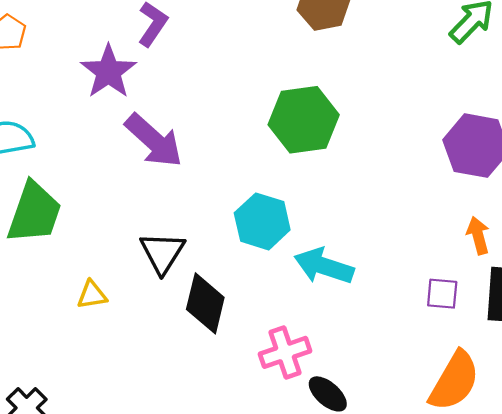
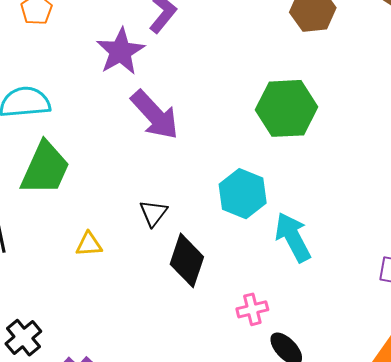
black triangle: (162, 253) -> (153, 213), size x0.7
cyan arrow: (324, 266) -> (293, 237), turned 39
pink cross: (285, 352) -> (252, 309), size x0.7

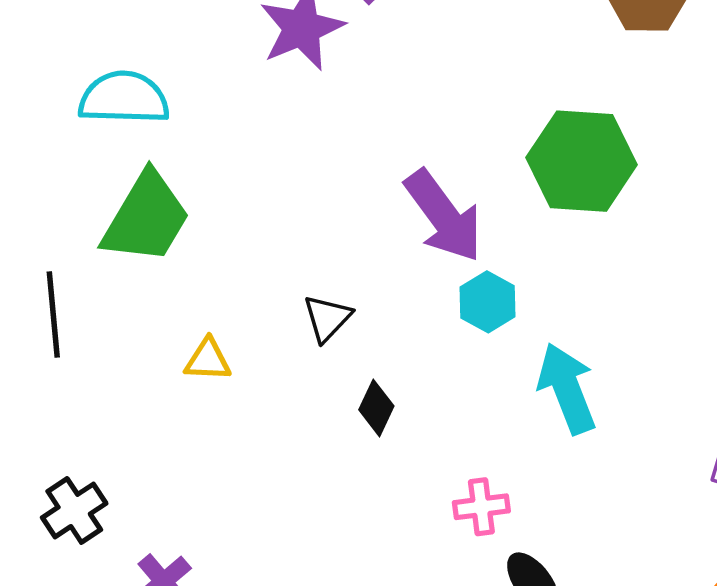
purple arrow: (155, 115) -> (444, 216), moved
cyan hexagon: (243, 194) -> (488, 302), size x0.7
black diamond: (187, 260) -> (376, 408), size x0.6

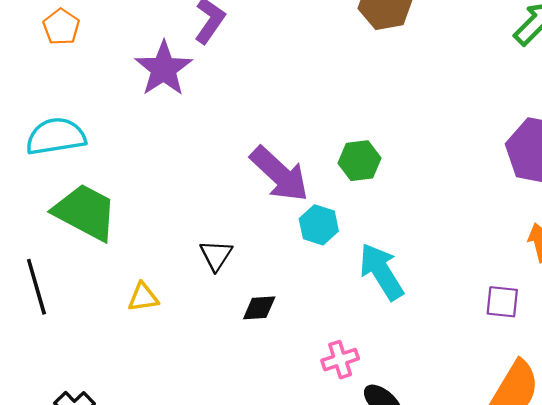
green hexagon: (582, 161) -> (359, 161), moved, size x0.6
green trapezoid: (146, 218) -> (85, 212), turned -82
black diamond: (376, 408) -> (259, 308), turned 72

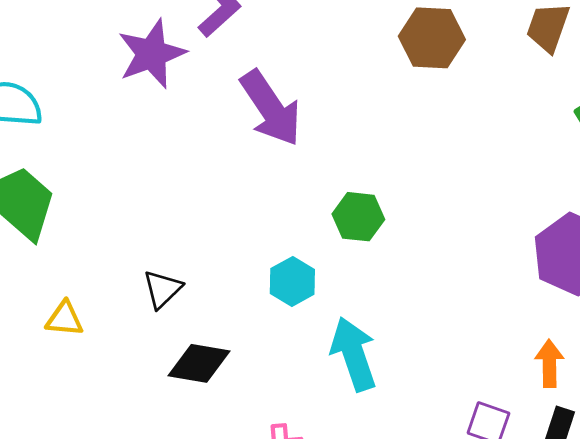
purple arrow: (279, 174) -> (271, 108), moved
black diamond: (259, 308) -> (199, 363), size x1.4

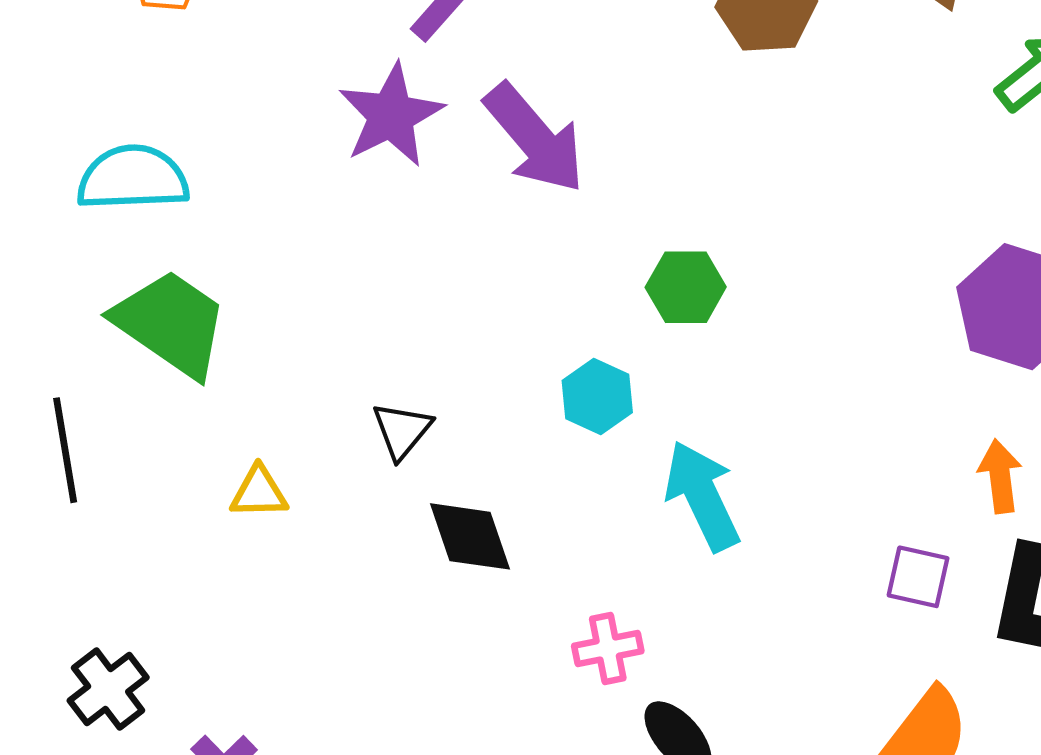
purple star: (152, 54) -> (391, 115), moved
black diamond: (199, 363) -> (470, 536), turned 68

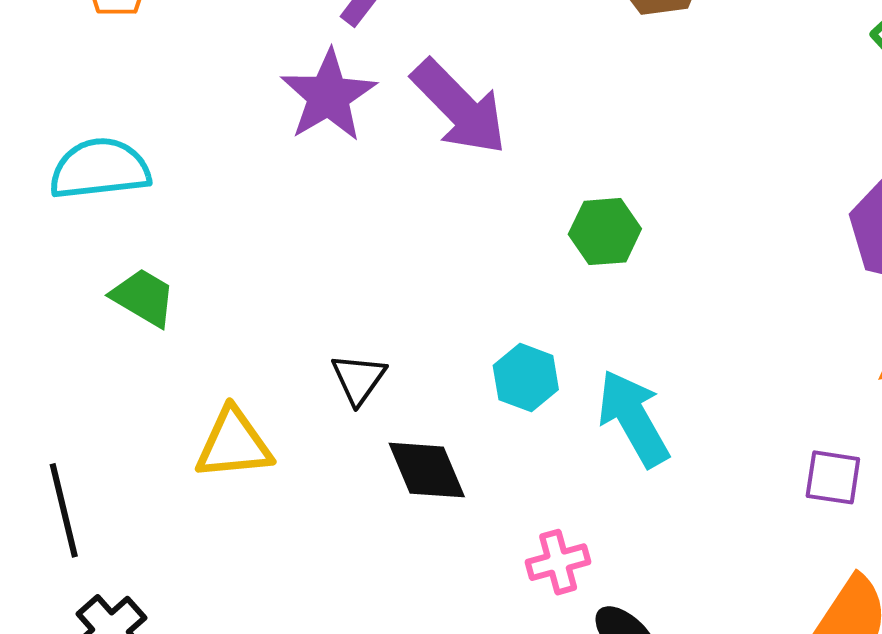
green trapezoid: (171, 323) -> (143, 297), size x0.6
cyan hexagon: (597, 396) -> (526, 378), moved
black line: (65, 450) -> (64, 510), moved
yellow triangle: (259, 492) -> (234, 444), size x1.5

